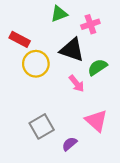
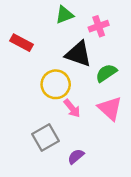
yellow circle: (36, 64) -> (56, 84), moved
pink arrow: (76, 83) -> (72, 108), moved
pink triangle: (96, 121) -> (110, 108), moved

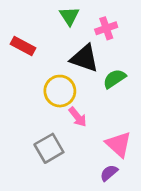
green triangle: (64, 15) -> (69, 16), turned -42
pink triangle: (110, 108) -> (119, 144), moved
purple semicircle: (76, 156) -> (109, 173), moved

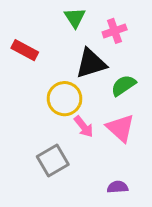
black triangle: (84, 58) -> (91, 63), turned -36
pink triangle: (119, 144) -> (120, 128), moved
purple semicircle: (109, 173) -> (118, 187), turned 36

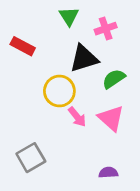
gray square: (53, 160) -> (31, 158), moved

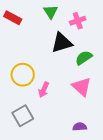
red rectangle: (23, 46) -> (13, 18), moved
yellow circle: (59, 91) -> (23, 75), moved
pink arrow: (77, 117) -> (44, 90), moved, turned 63

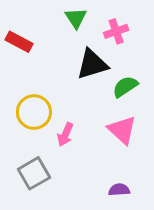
red rectangle: (13, 18) -> (19, 42), moved

